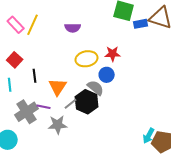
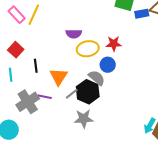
purple semicircle: (73, 28) -> (74, 34), moved
gray star: (58, 125) -> (84, 119), moved

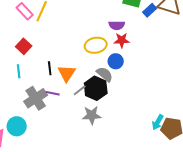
blue rectangle: (142, 14) -> (150, 10), turned -32
purple semicircle: (74, 34) -> (117, 25), moved
black line: (36, 66) -> (50, 68), moved

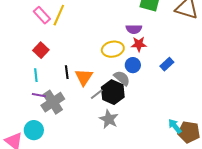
blue rectangle: (150, 10) -> (167, 64), moved
purple line: (53, 93) -> (39, 95), moved
gray star: (92, 115) -> (109, 119), turned 30
cyan arrow: (158, 122) -> (175, 126), turned 112

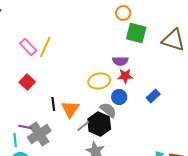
cyan line: (36, 75) -> (15, 140), moved

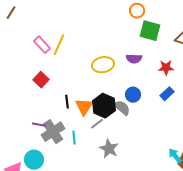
red star: (125, 76) -> (166, 68), moved
yellow ellipse: (99, 81) -> (103, 65), moved
black hexagon: (99, 124) -> (104, 106), moved
cyan line: (15, 140) -> (74, 138), moved

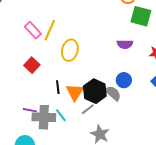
yellow ellipse: (103, 65) -> (70, 50), moved, turned -65
gray cross: (53, 132) -> (44, 117), turned 35
cyan line: (74, 138) -> (61, 115), moved, turned -32

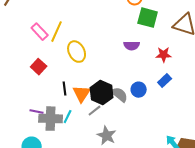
yellow ellipse: (70, 50) -> (77, 52), turned -40
blue circle: (124, 80) -> (139, 90), moved
cyan line: (61, 115) -> (68, 117), turned 64

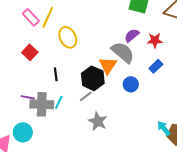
purple semicircle: (132, 46) -> (132, 35), moved, turned 140
blue circle: (139, 90) -> (131, 84), moved
orange triangle: (82, 94) -> (108, 65), moved
gray semicircle: (120, 95) -> (123, 52), moved, size x1.4

